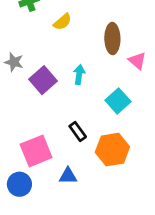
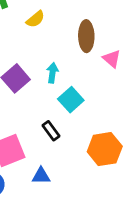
cyan square: (118, 101) -> (71, 100), moved
orange hexagon: (112, 150) -> (105, 149), moved

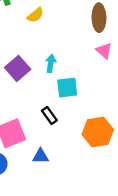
brown ellipse: (86, 36) -> (99, 18), moved
cyan square: (71, 100) -> (67, 88), turned 35

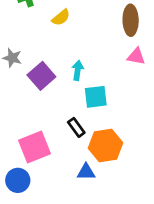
pink triangle: (104, 51) -> (136, 56), turned -30
orange hexagon: (98, 132) -> (106, 146), moved
blue triangle: (40, 156) -> (86, 172), moved

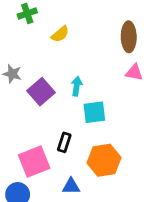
black rectangle: (76, 127) -> (64, 142), moved, turned 54
blue triangle: (86, 172) -> (71, 186), moved

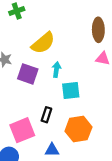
yellow semicircle: (60, 34) -> (43, 43), moved, size x1.6
purple square: (41, 92) -> (28, 74), turned -30

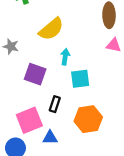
purple square: (28, 74) -> (35, 74), moved
blue triangle: (52, 150) -> (50, 138), moved

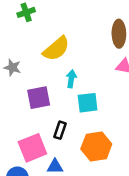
purple square: (35, 74) -> (39, 98), turned -30

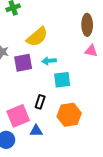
cyan arrow: (71, 79) -> (49, 61), turned -104
purple square: (39, 98) -> (23, 63), moved

